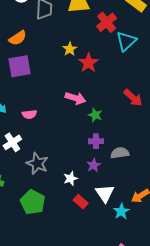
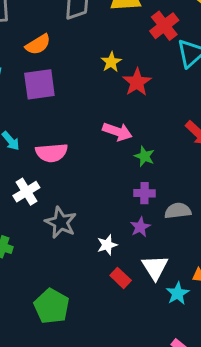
pink semicircle: (29, 114) -> (52, 153), size x1.5
green pentagon: (33, 202) -> (52, 306), moved

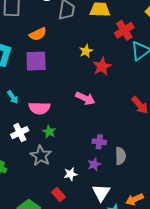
green star: (144, 156) -> (49, 132), moved
gray semicircle: (178, 211) -> (121, 156), turned 90
red rectangle: (121, 278) -> (58, 195), moved

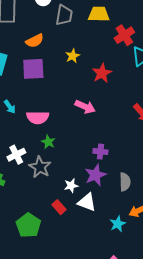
yellow star: (86, 51) -> (73, 56), moved
white cross: (20, 133) -> (16, 155), moved
gray semicircle: (121, 156) -> (125, 182), moved
purple star: (94, 164) -> (95, 175), size x1.5
white triangle: (101, 193) -> (87, 202), moved, turned -42

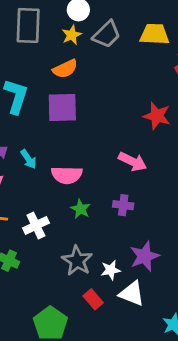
gray trapezoid: (64, 15) -> (107, 34), turned 35
yellow star: (73, 56) -> (72, 35), moved
red star: (102, 73) -> (157, 116), turned -30
purple cross: (100, 152) -> (123, 205), moved
gray star: (40, 167) -> (77, 261), moved

